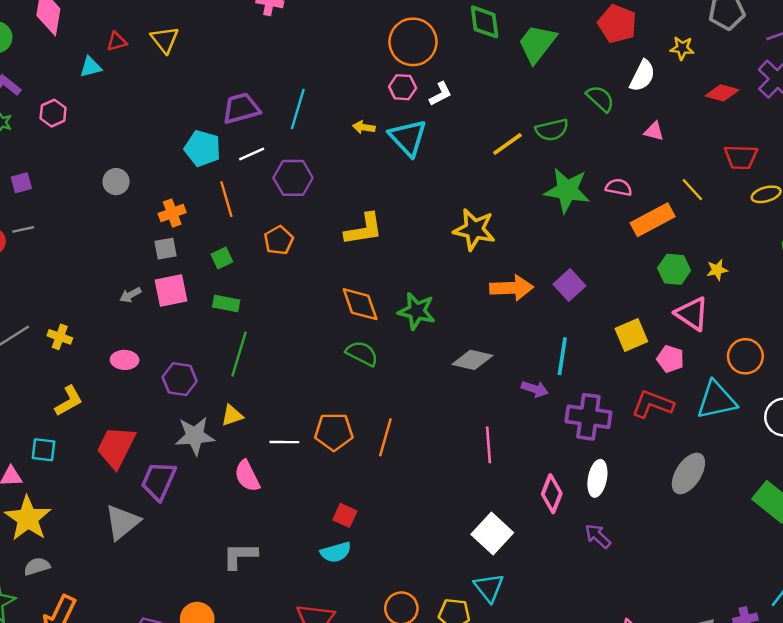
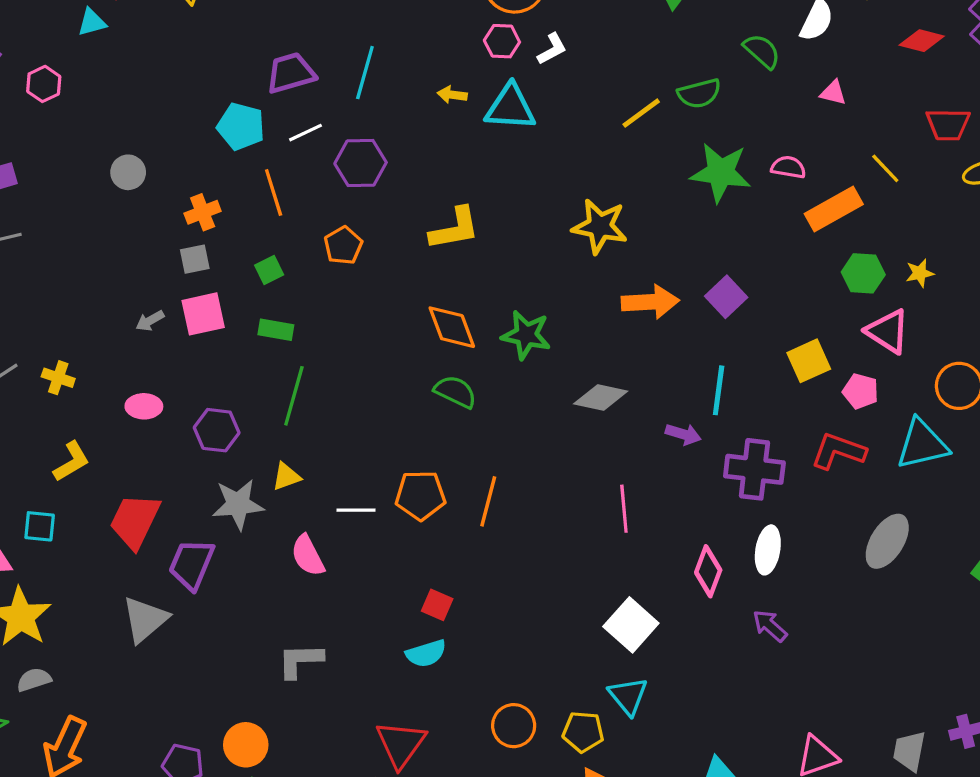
cyan triangle: (408, 138) -> (510, 107), turned -42

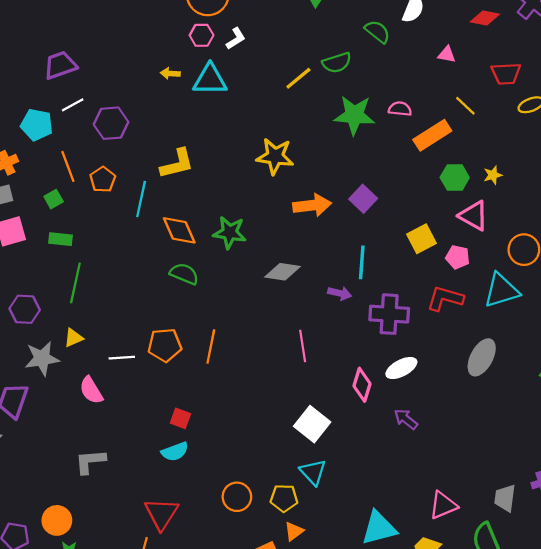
cyan line: (365, 73) -> (141, 199), moved
pink triangle: (833, 93) -> (447, 54), moved
cyan pentagon: (241, 126) -> (37, 125), moved
orange line: (274, 193) -> (68, 166), moved
white ellipse: (768, 550) -> (401, 368), turned 56

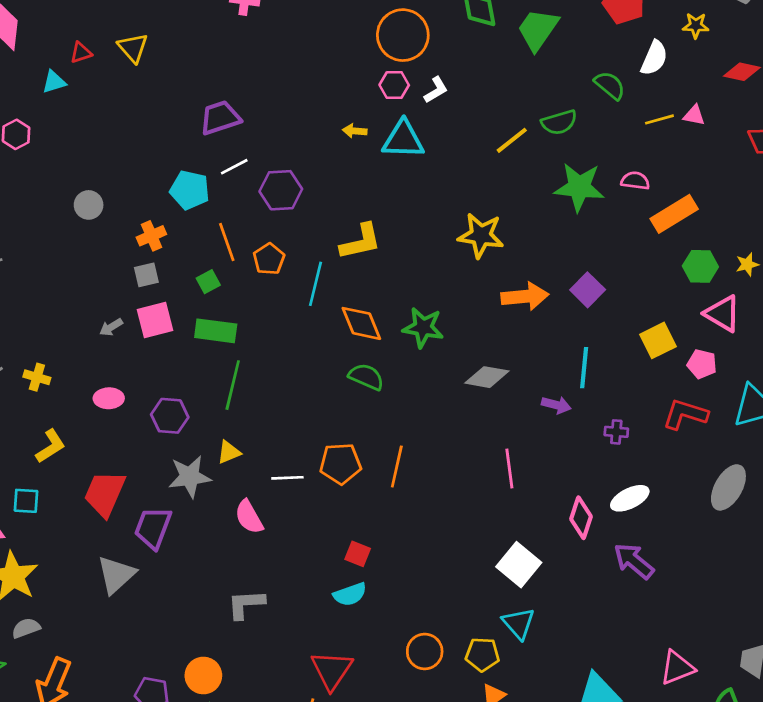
yellow line: (465, 106) -> (659, 119), moved, turned -60
green rectangle: (61, 239) -> (216, 331), size x1.4
purple cross: (389, 314) -> (616, 432), size x0.5
purple arrow: (406, 419) -> (634, 561), size x1.4

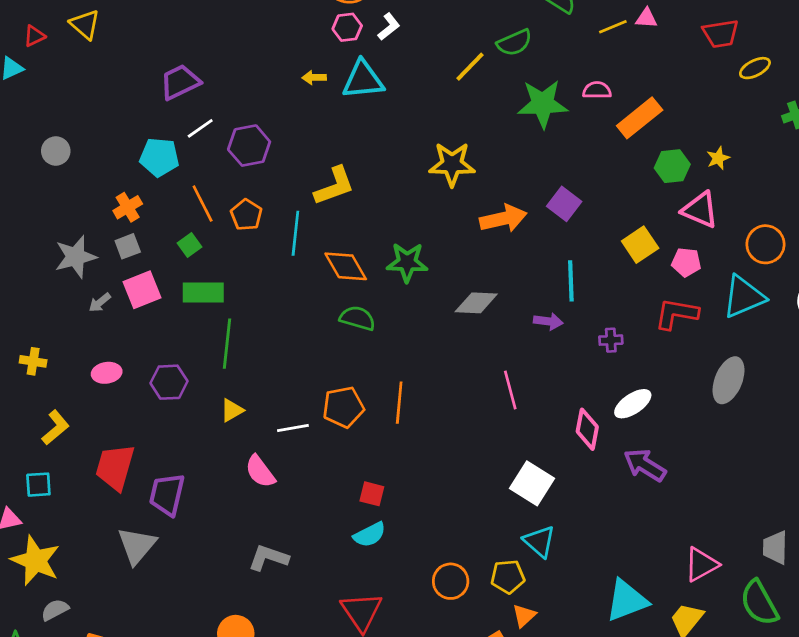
gray circle: (89, 205) -> (56, 151), moved
gray star: (190, 477) -> (76, 257), moved
gray L-shape: (246, 604) -> (268, 558), turned 30

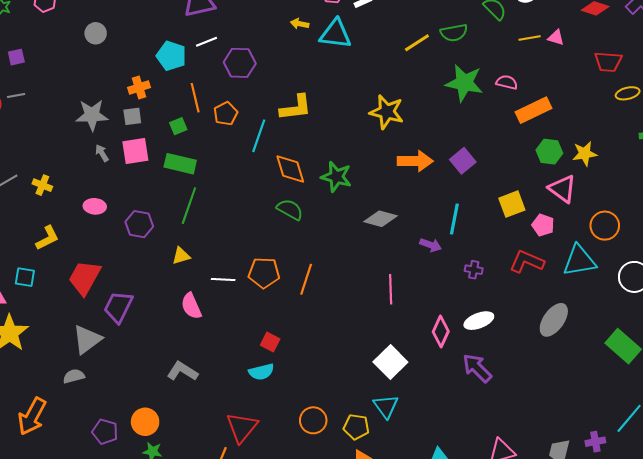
yellow star: (718, 158) -> (585, 154), size x1.4
gray arrow: (100, 302) -> (102, 153), turned 84
gray semicircle: (55, 610) -> (74, 376), moved

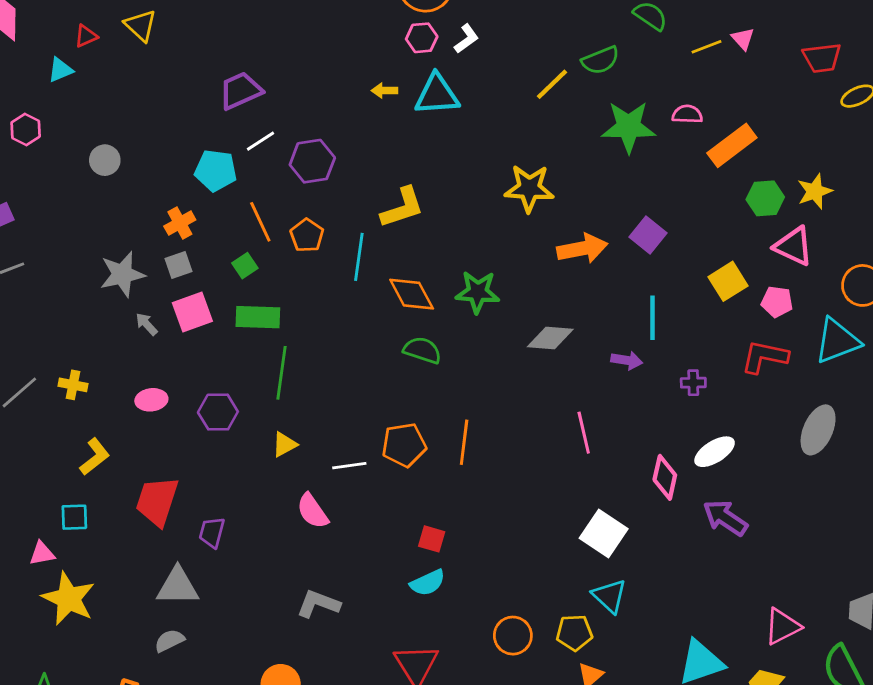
pink triangle: (556, 38) -> (743, 39), turned 42
purple trapezoid: (118, 307) -> (212, 532), size x0.7
gray triangle: (87, 339) -> (178, 586), turned 48

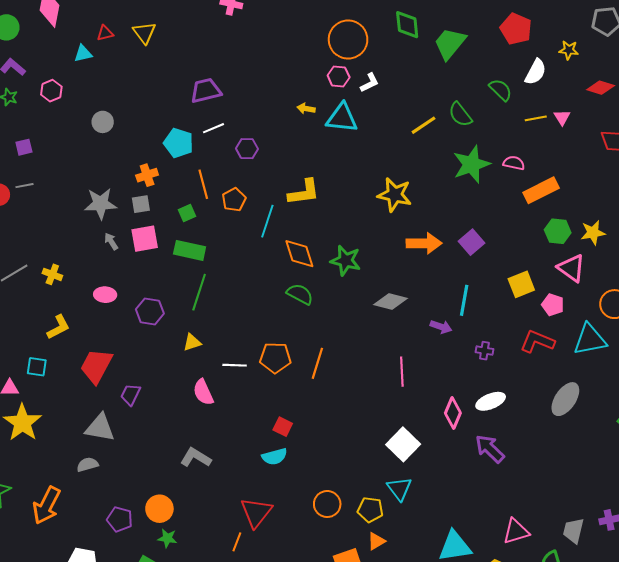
green semicircle: (600, 60) -> (460, 114), turned 64
green star: (629, 127) -> (471, 164), turned -30
purple hexagon: (312, 161) -> (247, 149), size x0.7

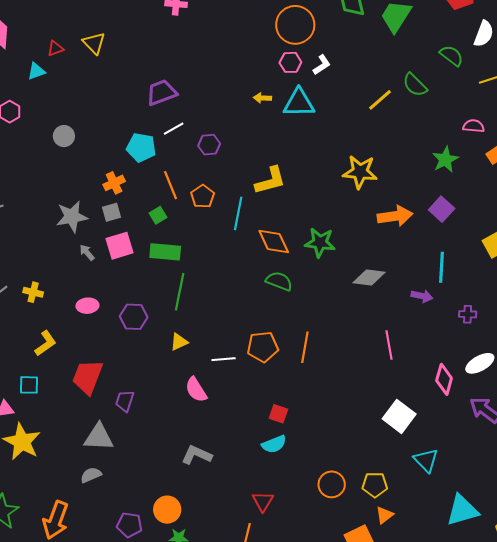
green star: (471, 164) -> (445, 160), moved, size x0.7
cyan triangle: (399, 489) -> (426, 460), moved
red triangle: (256, 512) -> (263, 501), size x0.7

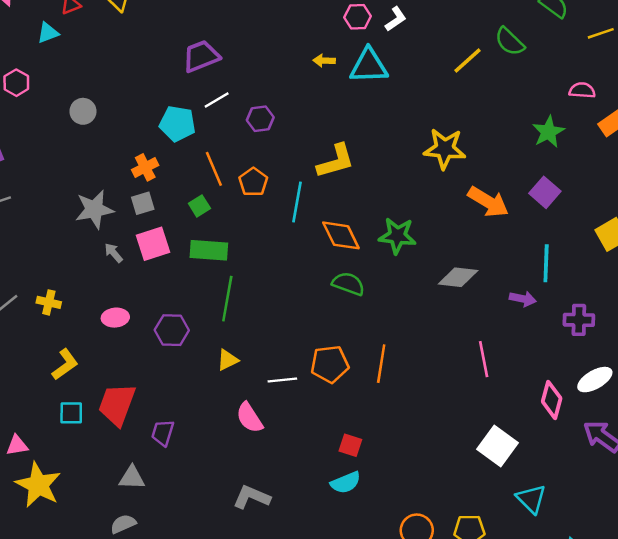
orange arrow: (395, 216) -> (488, 202), turned 40
purple cross: (468, 314) -> (579, 320), size x1.4
cyan square: (29, 385) -> (71, 413), moved
gray triangle: (99, 437) -> (132, 478), size x0.7

